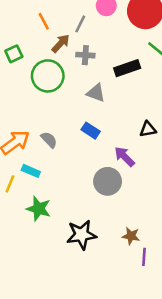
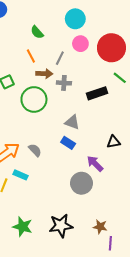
brown arrow: (61, 43) -> (44, 74), turned 49
gray triangle: (96, 93) -> (72, 122), moved
green star: (39, 209) -> (23, 227), moved

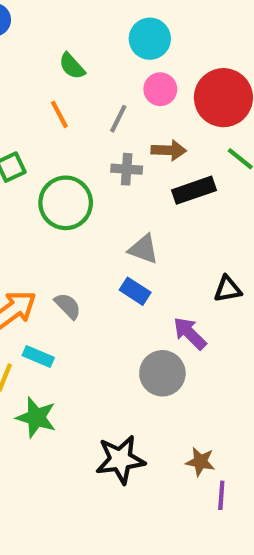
brown arrow: (44, 74) -> (169, 150), moved
green star: (23, 227) -> (36, 417), moved

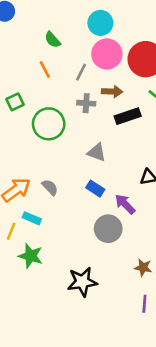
pink circle: (160, 89) -> (107, 54), size x1.5
blue rectangle: (135, 291) -> (95, 189), moved
brown star: (200, 462) -> (143, 268), moved

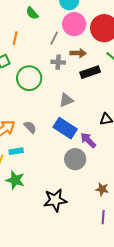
orange line: (45, 70) -> (15, 38), moved, turned 40
gray triangle: (97, 152) -> (66, 100), turned -42
blue rectangle: (95, 189) -> (65, 128), size x1.6
cyan rectangle: (32, 218) -> (16, 151), turned -32

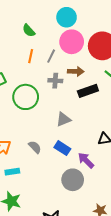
orange line: (15, 38) -> (31, 56), moved
gray semicircle: (30, 127) -> (35, 147), moved
blue rectangle: (65, 128) -> (62, 148), size x0.7

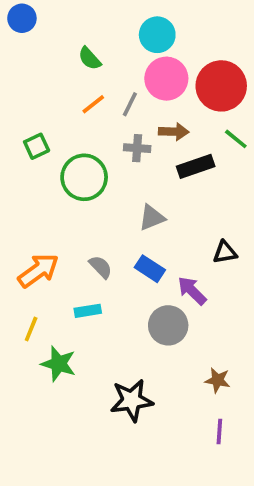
orange line: (31, 56) -> (93, 104), turned 40
cyan rectangle: (12, 172) -> (88, 311), moved

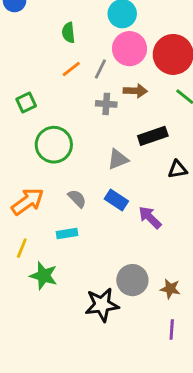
green semicircle: (90, 58) -> (68, 33), turned 36
black rectangle: (196, 166) -> (153, 136), moved
green circle: (84, 177) -> (54, 145), moved
black triangle: (225, 252) -> (178, 169), moved
gray circle: (168, 325) -> (132, 280), moved

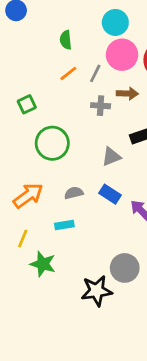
gray semicircle: (77, 199) -> (74, 193), turned -60

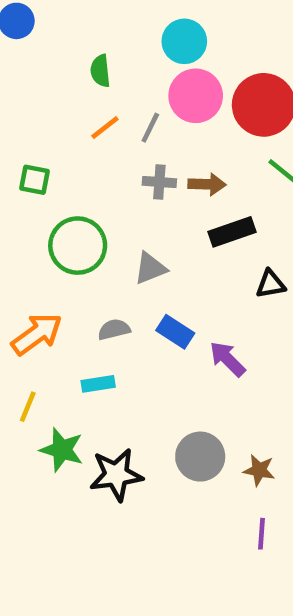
brown arrow: (127, 94) -> (207, 184), moved
green square: (27, 104) -> (35, 180), turned 36
gray triangle: (111, 157) -> (150, 268), moved
black star: (97, 291) -> (116, 475), moved

